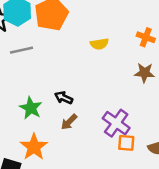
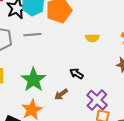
black arrow: (64, 98) -> (77, 74), moved
green star: (31, 108) -> (33, 80), size x1.4

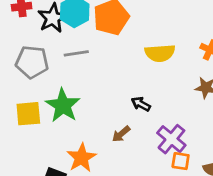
yellow semicircle: (92, 38) -> (160, 53), size x1.5
green star: (33, 80) -> (63, 105), moved

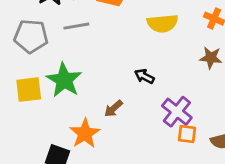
brown arrow: (121, 134) -> (113, 109), moved

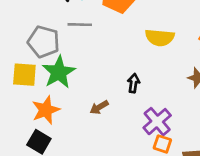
gray pentagon: (31, 36) -> (44, 42), moved
black arrow: (144, 76) -> (133, 83), turned 60
orange star: (85, 133) -> (46, 110), moved

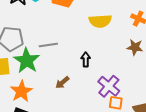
gray line: (80, 25) -> (48, 45), moved

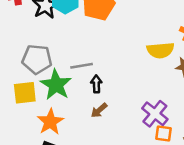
yellow semicircle: (100, 21) -> (160, 50), moved
black arrow: (86, 60) -> (96, 84), moved

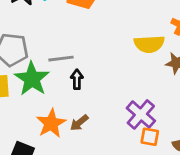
brown arrow: (99, 110) -> (79, 123), moved
orange star: (50, 122) -> (51, 123), moved

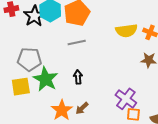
yellow semicircle: (149, 44) -> (126, 31), moved
gray line: (61, 59) -> (77, 43), moved

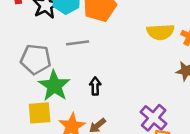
gray line: (77, 43) -> (78, 43), moved
yellow square: (21, 87) -> (40, 113), moved

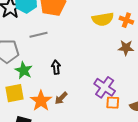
green star: (54, 86) -> (24, 70), size x0.7

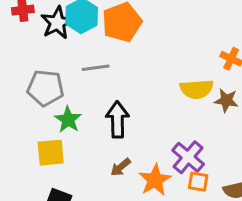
yellow semicircle: (103, 19) -> (197, 89), moved
black arrow: (56, 67) -> (117, 119), size x1.6
orange star: (41, 101) -> (155, 180), moved

